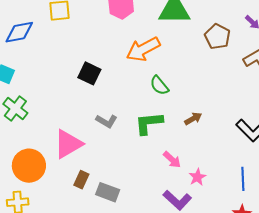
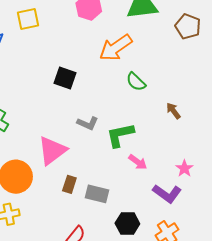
brown arrow: (193, 119) -> (173, 111), turned -90
green L-shape: (149, 123) -> (120, 135), moved
pink arrow: (172, 160) -> (138, 162), moved

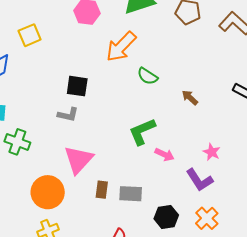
gray L-shape: (88, 123) -> (68, 115), moved
purple L-shape: (167, 194) -> (199, 180), turned 32

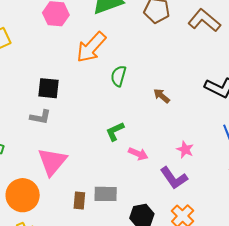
green semicircle: (147, 76) -> (118, 76), turned 75
green L-shape: (142, 131) -> (115, 131), size x0.7
brown rectangle: (102, 190) -> (79, 201), moved

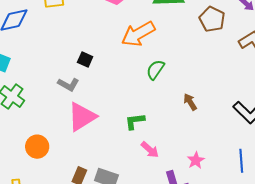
black square: (49, 88) -> (85, 60), size x0.7
pink triangle: (52, 162) -> (82, 117), moved
orange circle: (23, 195) -> (37, 147), moved, size x0.7

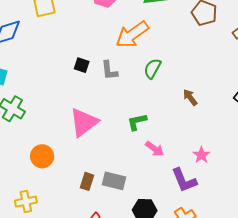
gray L-shape: (68, 84) -> (109, 70), moved, turned 60

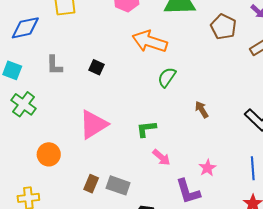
orange arrow: (132, 35) -> (150, 41), turned 48
gray L-shape: (109, 70) -> (54, 65), moved

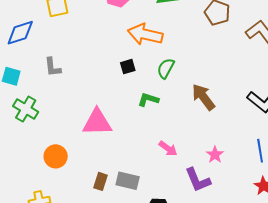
black square: (96, 67) -> (128, 67), moved, turned -35
brown arrow: (202, 109) -> (203, 97), size x1.6
pink triangle: (93, 124) -> (97, 122), turned 36
green L-shape: (146, 129) -> (148, 100), moved, turned 30

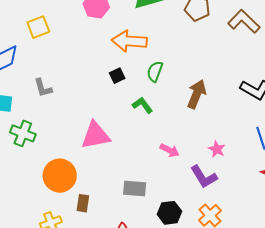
brown arrow: (203, 97) -> (197, 94), turned 68
green L-shape: (148, 100) -> (142, 105), turned 45
orange circle: (56, 156) -> (60, 176), size x1.4
brown rectangle: (100, 181) -> (83, 203), moved

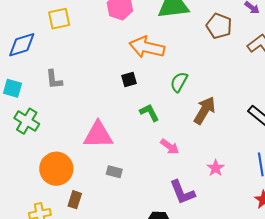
green semicircle: (155, 72) -> (179, 82), moved
pink arrow: (170, 150) -> (170, 147), moved
purple L-shape: (204, 177) -> (182, 192), moved
gray rectangle: (135, 188) -> (114, 172), moved, size x0.7

